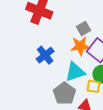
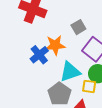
orange star: (80, 46) -> (55, 45), moved

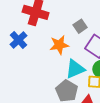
blue cross: (39, 55) -> (18, 40), moved

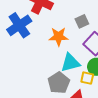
blue cross: (18, 40) -> (19, 25), size x1.4

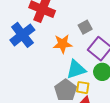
yellow square: (87, 78) -> (83, 88), moved

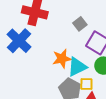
orange star: (63, 44) -> (62, 59), moved

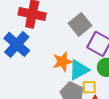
gray square: (80, 24) -> (80, 24), size x1.5

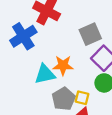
cyan triangle: (79, 70) -> (45, 74), moved

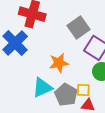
cyan triangle: (45, 74) -> (42, 88), moved

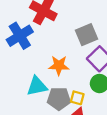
gray pentagon: (66, 95) -> (59, 99), turned 30

